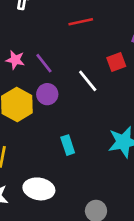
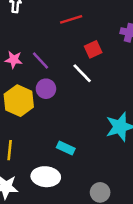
red square: (116, 62) -> (93, 49), moved
cyan rectangle: (68, 145) -> (66, 148), moved, turned -42

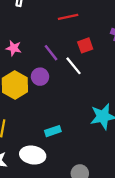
purple line: (40, 60) -> (51, 53), moved
cyan rectangle: (66, 148) -> (53, 131), turned -49

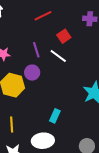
purple line: (51, 53) -> (36, 50), turned 35
cyan rectangle: (53, 131) -> (55, 116), turned -32

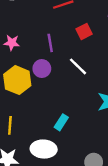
white line: (58, 56) -> (78, 66), moved

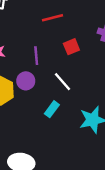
cyan rectangle: (61, 122) -> (52, 109), moved

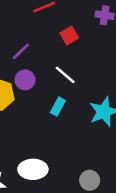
purple line: (36, 56) -> (21, 51), moved, turned 60

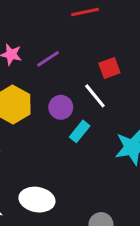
red square: (69, 36) -> (109, 68), moved
purple circle: (25, 80) -> (61, 107), moved

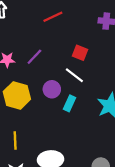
red square: (109, 68) -> (80, 53), turned -35

